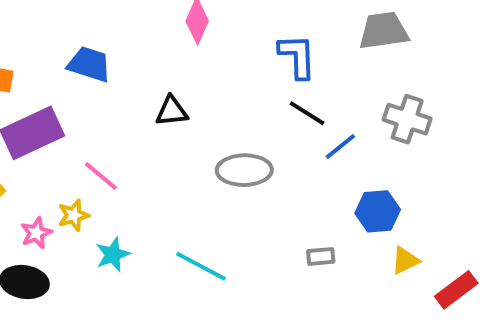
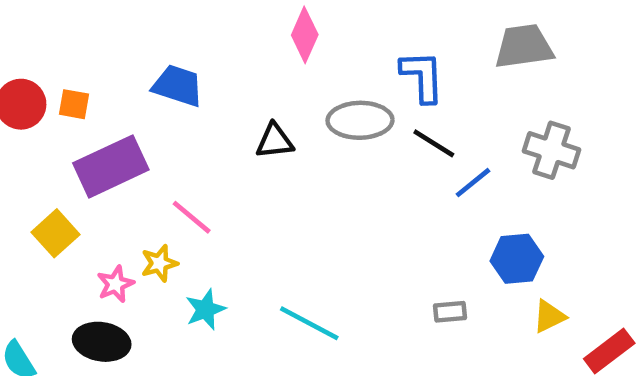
gray ellipse: (244, 170) -> (360, 120), moved

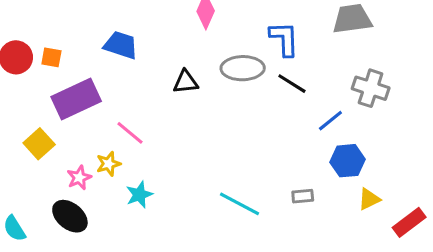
blue line: (473, 183) -> (330, 121), moved
cyan line: (309, 323) -> (240, 204), moved
black ellipse: (102, 342) -> (70, 216), turned 30

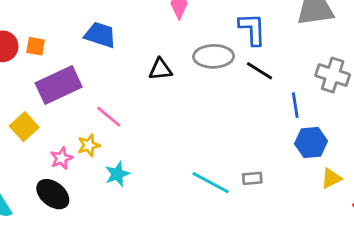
blue line: (330, 121) -> (295, 105), turned -60
gray rectangle: (303, 196) -> (252, 178), moved

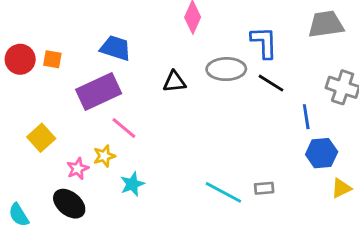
purple rectangle: (59, 85) -> (99, 92), moved

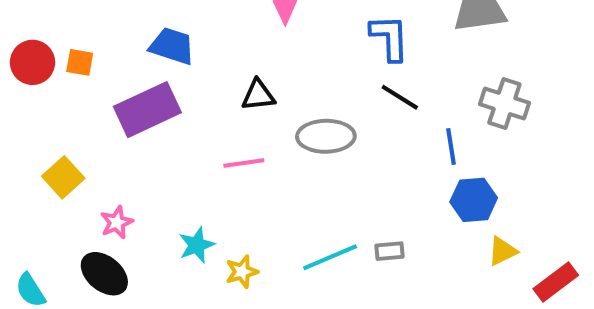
gray ellipse: (226, 69) -> (326, 136), moved
pink line: (124, 128) -> (244, 163), moved, turned -48
yellow star: (104, 156) -> (242, 272), moved
cyan line: (223, 192) -> (330, 257), turned -51

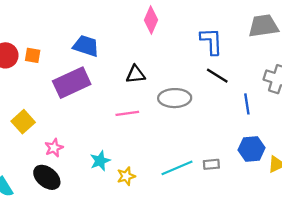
blue hexagon: (474, 200) -> (252, 149), moved

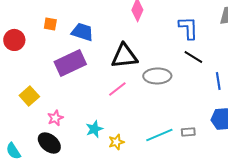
orange square: (33, 55) -> (50, 24), moved
black triangle: (136, 74) -> (124, 56), size x1.6
pink line: (127, 113) -> (117, 89), turned -30

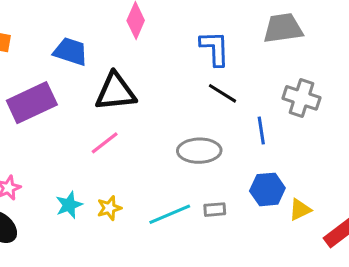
blue trapezoid: (82, 32) -> (71, 51), moved
gray ellipse: (157, 76) -> (199, 151), moved
yellow star: (116, 142) -> (109, 208), moved

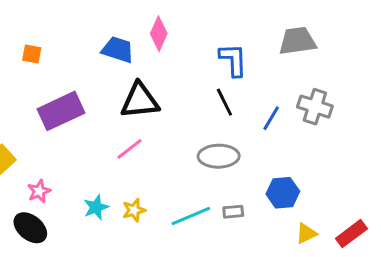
blue trapezoid: (71, 51) -> (118, 50), moved
black line: (222, 93) -> (224, 102), moved, turned 32
blue line: (261, 130) -> (271, 118), moved, turned 40
yellow triangle: (300, 210) -> (306, 234), moved

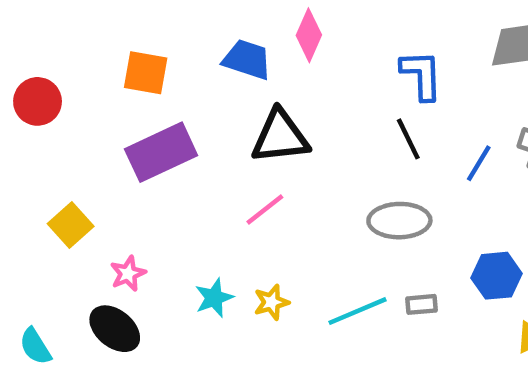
orange square: (32, 54) -> (146, 73), moved, size x1.5

